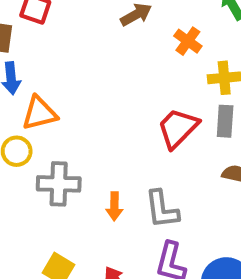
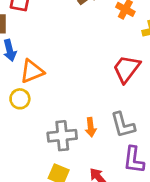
gray cross: (59, 184) -> (62, 136), moved

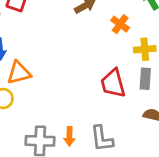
red trapezoid: (126, 69) -> (113, 83), turned -60

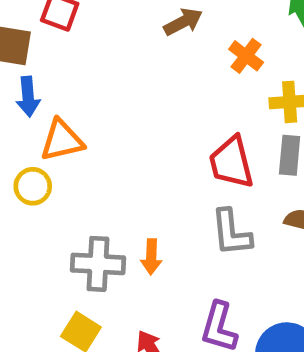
gray L-shape: (102, 139) -> (231, 233), moved

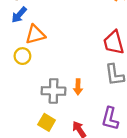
blue arrow: (28, 97) -> (19, 15), turned 48

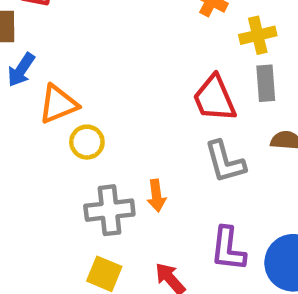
yellow circle: (22, 56) -> (87, 142), moved

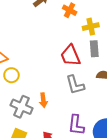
gray cross: (109, 210) -> (22, 107), turned 30

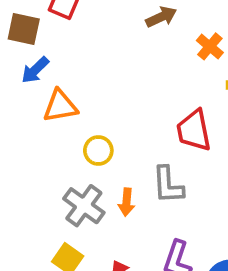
yellow circle: (11, 75) -> (98, 151), moved
gray L-shape: (75, 85) -> (168, 185), moved

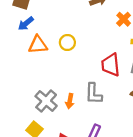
yellow circle: (98, 151) -> (67, 42), moved

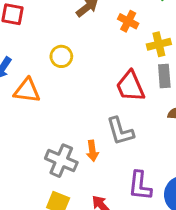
yellow circle: (67, 42) -> (61, 56), moved
orange triangle: (38, 45) -> (27, 91), turned 30

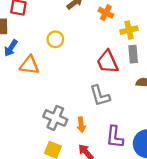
orange arrow: (92, 151) -> (81, 125), moved

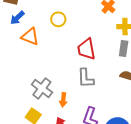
red trapezoid: (107, 62) -> (86, 49), moved

